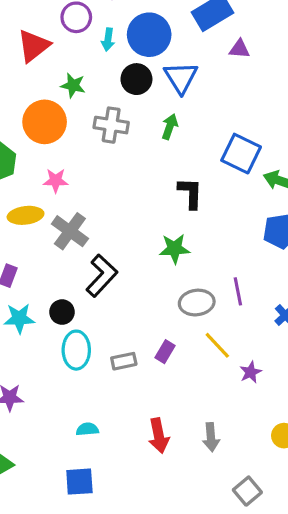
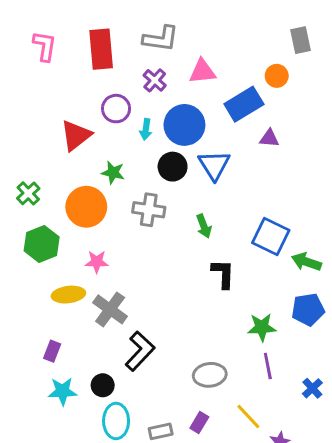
green arrow: (170, 127) -> (204, 226), moved, turned 140
green star: (175, 249) -> (262, 327), moved
gray ellipse: (197, 303) -> (210, 375), moved

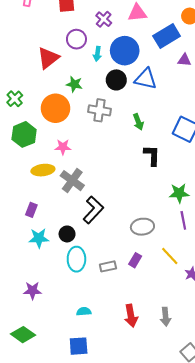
blue triangle: (214, 165) -> (146, 79), turned -45

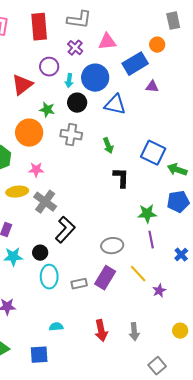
black circle: (116, 80) -> (77, 103), moved
purple rectangle: (135, 260) -> (105, 278), size x1.6
blue square: (79, 346) -> (39, 355), moved

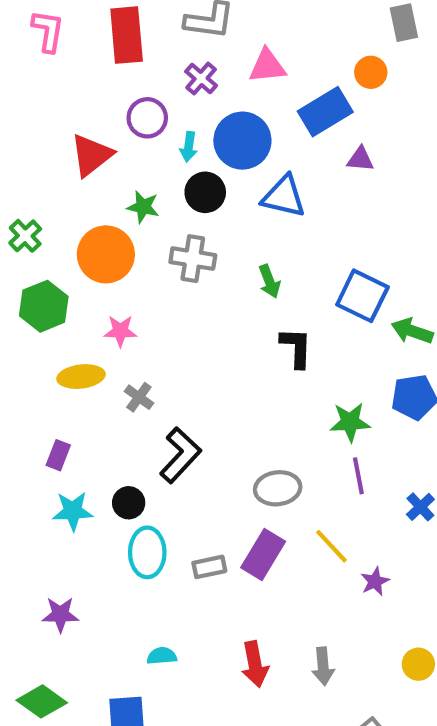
gray cross: (45, 202) -> (139, 397), size x0.6

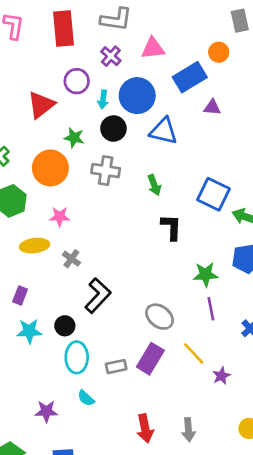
gray ellipse: (278, 488) -> (160, 317), turned 44
purple star: (60, 615) -> (46, 411), moved
cyan semicircle: (162, 656) -> (86, 398), moved, turned -132

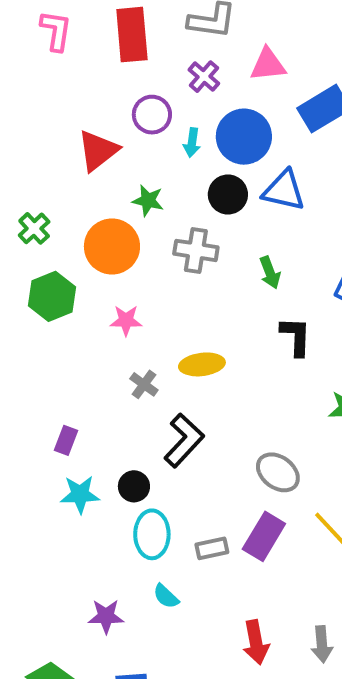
black circle: (113, 128) -> (228, 195), moved
yellow ellipse: (35, 246) -> (202, 364), moved

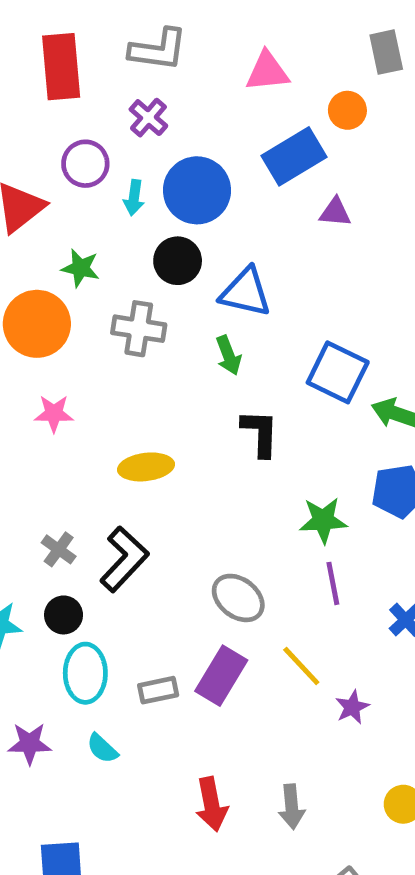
pink triangle: (268, 65) -> (267, 71), moved
blue triangle: (284, 191) -> (245, 292), moved
gray cross: (144, 384) -> (59, 549), moved
purple star: (106, 616) -> (30, 744), moved

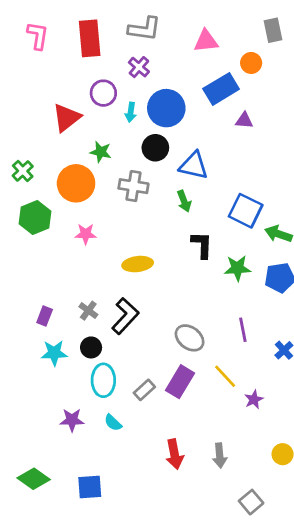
green star: (323, 520) -> (237, 268), moved
gray rectangle: (158, 690) -> (144, 390), turned -30

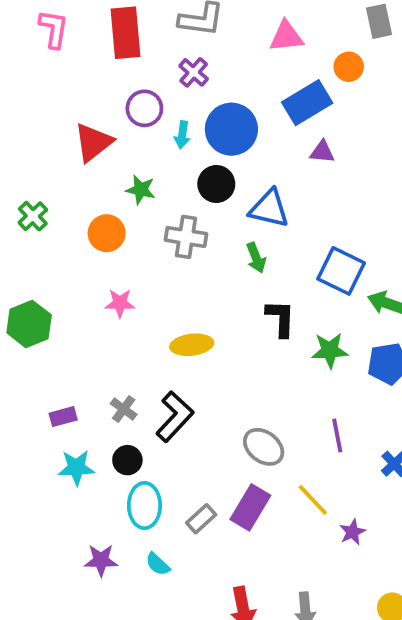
purple triangle: (244, 120) -> (322, 152), moved
orange circle: (76, 183) -> (107, 233), size x0.7
green hexagon: (35, 218) -> (29, 324), moved
purple rectangle: (45, 316) -> (63, 417), turned 54

